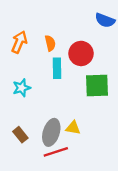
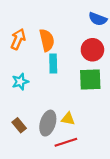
orange semicircle: (50, 43) -> (47, 40), size x1.5
red circle: (81, 53) -> (92, 50), moved
red line: (56, 152) -> (66, 142), moved

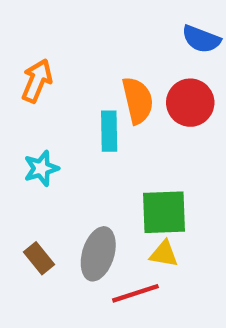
orange semicircle: (47, 40) -> (138, 100), moved
green square: (90, 80) -> (164, 212), moved
yellow triangle: (68, 119) -> (164, 254), moved

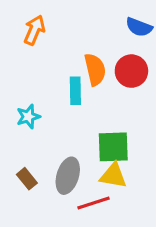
orange arrow: (37, 81) -> (34, 30), moved
yellow triangle: (164, 254) -> (113, 176), size x1.4

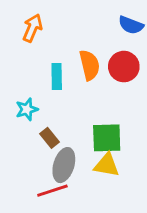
cyan rectangle: (75, 91) -> (57, 77), moved
brown rectangle: (27, 179) -> (50, 138), moved
red line: (94, 203) -> (52, 191), moved

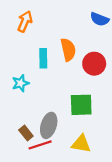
red circle: (124, 67) -> (94, 64), moved
brown rectangle: (50, 138) -> (26, 133), moved
yellow triangle: (107, 165) -> (81, 144), moved

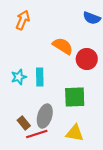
orange semicircle: (68, 50) -> (63, 46), turned -45
cyan rectangle: (43, 58) -> (40, 77), moved

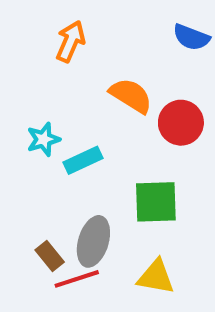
orange arrow: (23, 20) -> (71, 41), moved
cyan star: (19, 77) -> (43, 139), moved
cyan rectangle: (40, 77) -> (83, 160), turned 66

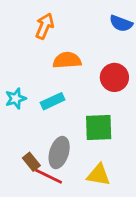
orange semicircle: (131, 96) -> (67, 60), moved, turned -36
cyan star: (43, 139) -> (16, 98), moved
red line: (77, 279) -> (49, 176), turned 44

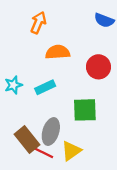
brown rectangle: (31, 162) -> (27, 139), size x1.6
yellow triangle: (99, 175) -> (71, 151), moved, turned -45

